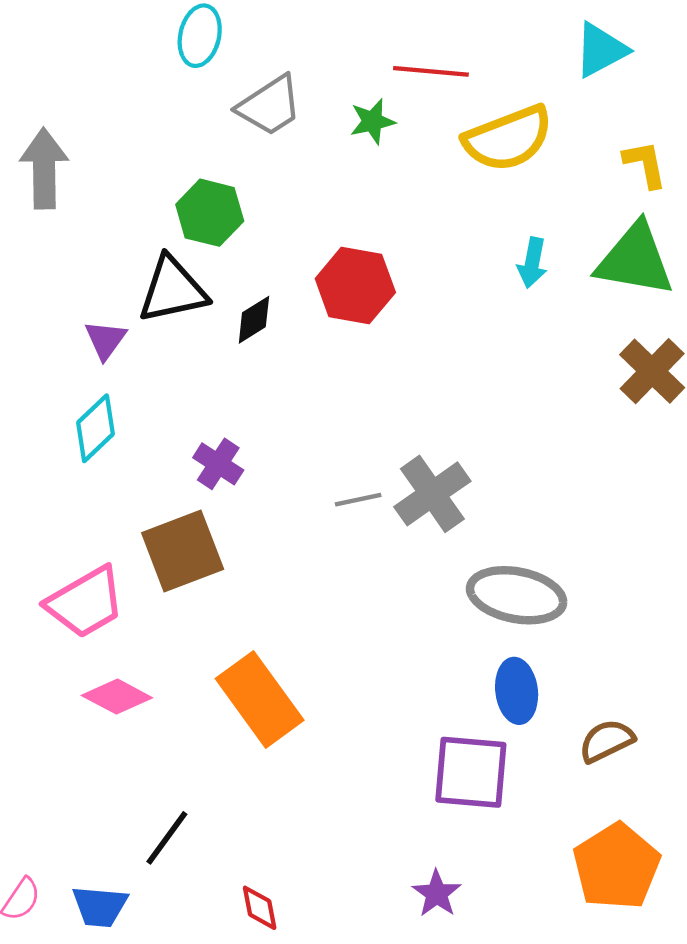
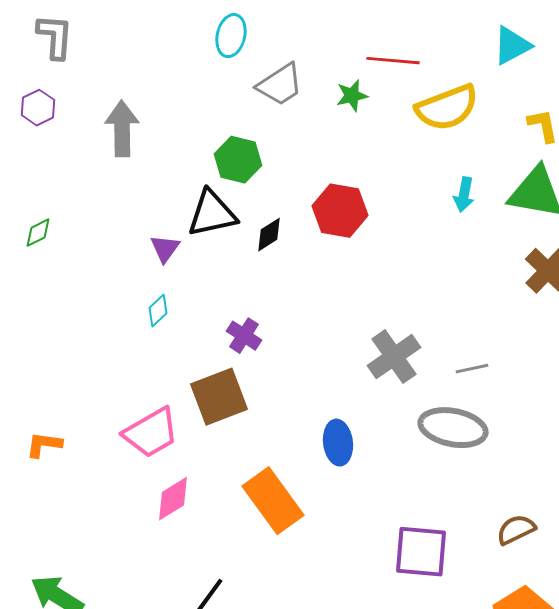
cyan diamond: (95, 428) -> (158, 311), size x0.7
gray line: (358, 500) -> (472, 369), moved
blue ellipse: (517, 691) -> (338, 443), moved
pink diamond: (117, 697) -> (173, 499), turned -60

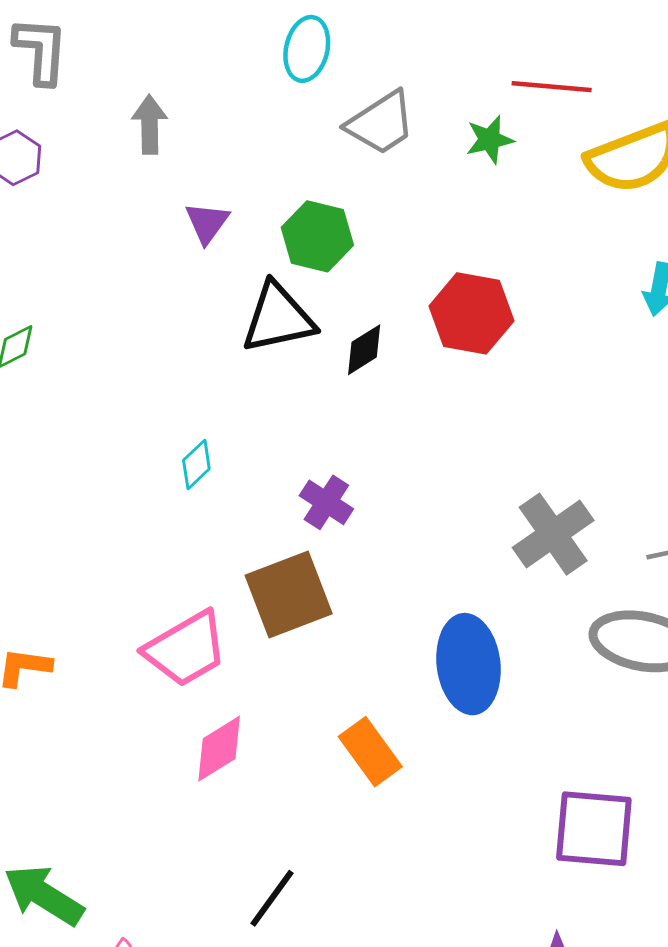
gray arrow: (122, 129) -> (150, 124), moved, size x0.7
purple triangle: (165, 249) -> (207, 223), moved
blue ellipse: (338, 443) -> (468, 664), size x1.4
orange rectangle: (273, 501) -> (370, 752), size x0.7

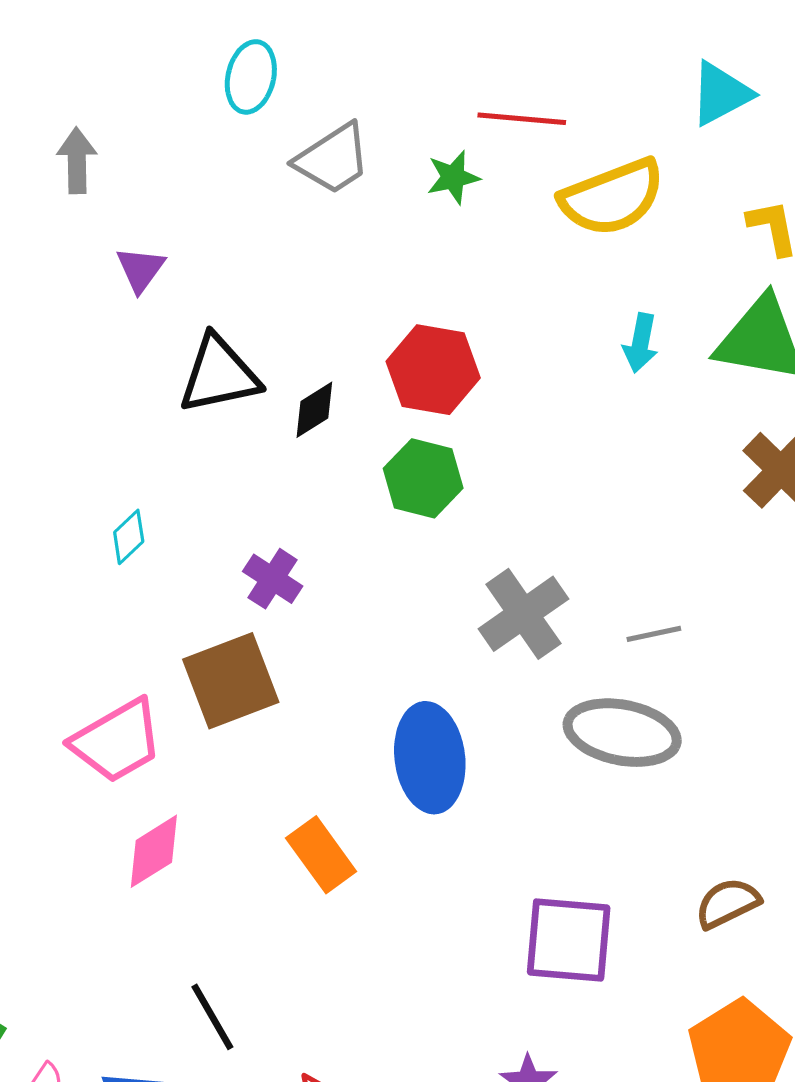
green hexagon: (317, 236) -> (423, 478), moved
black line: (272, 898) -> (212, 1017), turned -66

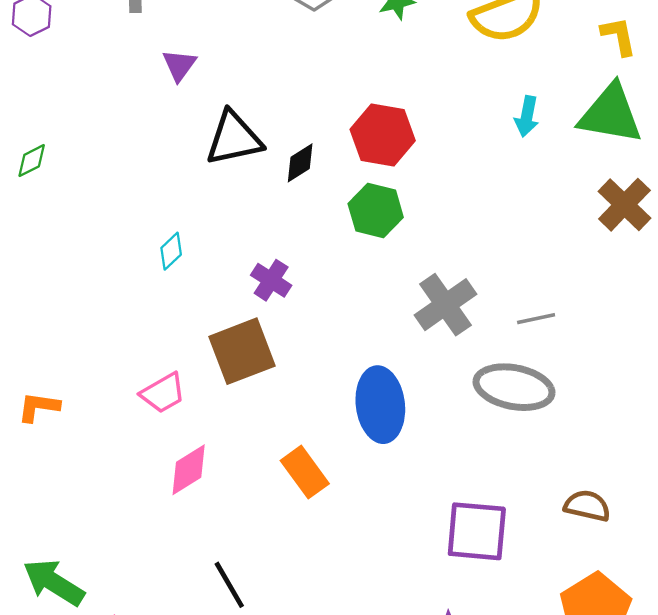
pink trapezoid: (117, 741) -> (163, 393), size x0.7
brown semicircle: (728, 903) -> (587, 506), turned 39

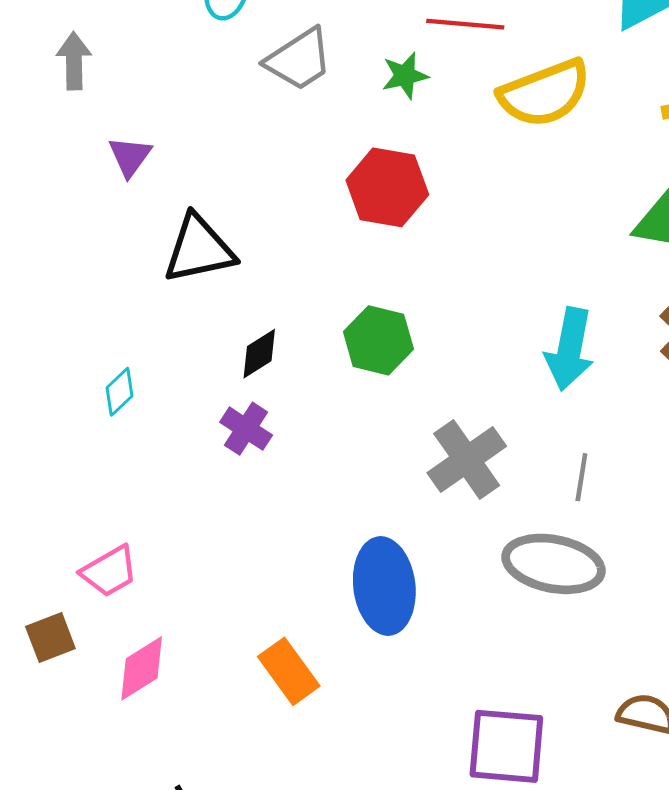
cyan arrow: (527, 116) -> (570, 349), moved, size x1.6
red hexagon: (383, 135) -> (387, 187), moved
black diamond: (300, 163) -> (259, 354), moved
gray line: (536, 319) -> (581, 477), turned -69
brown square: (242, 351) -> (50, 637), moved, size x0.6

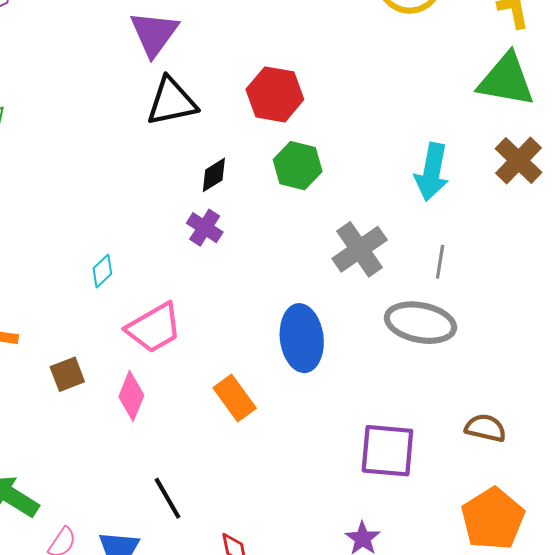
purple triangle: (130, 156) -> (154, 33), moved, size x1.6
red hexagon: (387, 187) -> (275, 94), moved
cyan diamond: (120, 392) -> (102, 271), moved
pink trapezoid: (109, 571) -> (154, 328), moved, size x1.4
pink diamond: (142, 668) -> (131, 396), turned -36

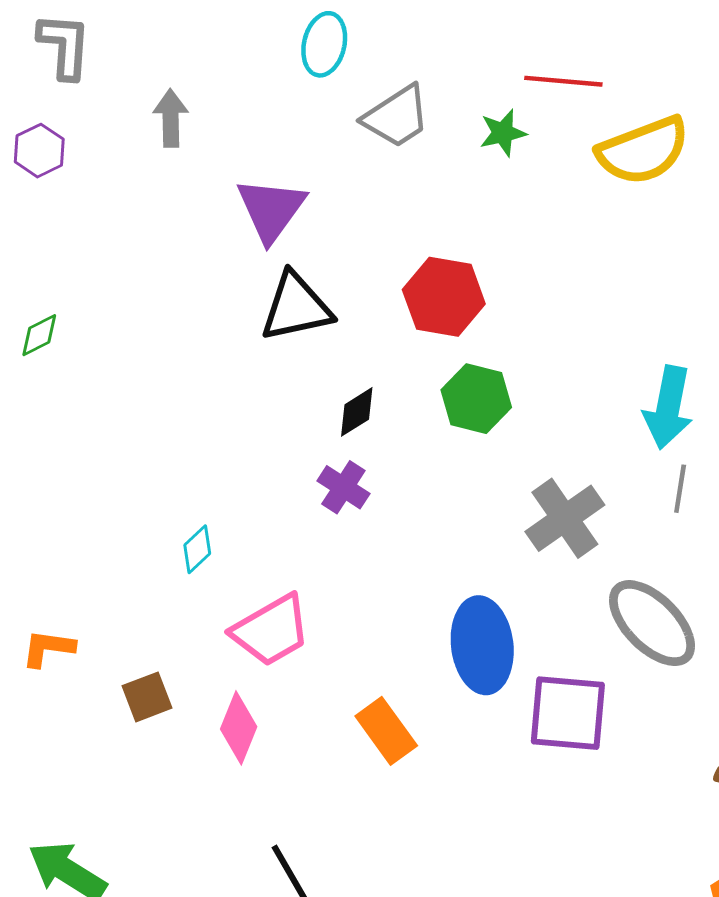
gray line: (440, 262) -> (680, 489), moved
gray ellipse: (420, 323) -> (652, 623), turned 34
purple square: (387, 451) -> (568, 713), moved

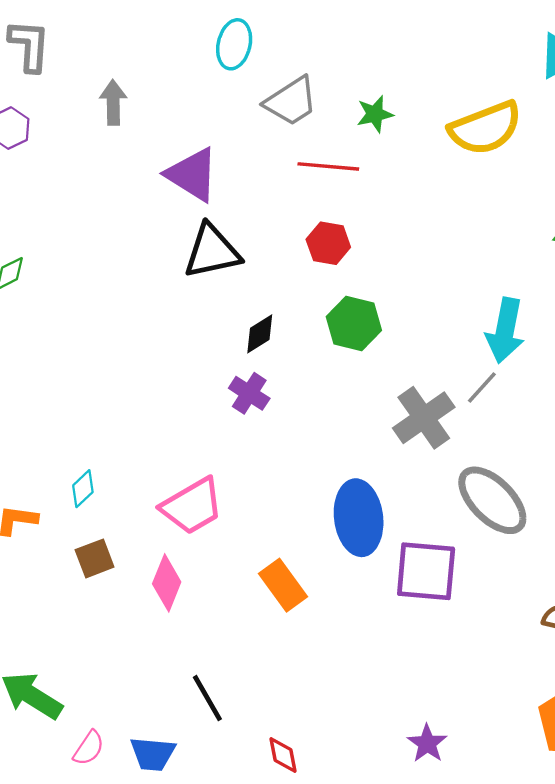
red line: (563, 81) -> (328, 166), moved
purple triangle: (271, 210) -> (192, 175), turned -34
red hexagon: (444, 297) -> (328, 243), size x0.7
gray line: (680, 489) -> (482, 387), moved, turned 33
cyan diamond: (197, 549) -> (83, 489), moved

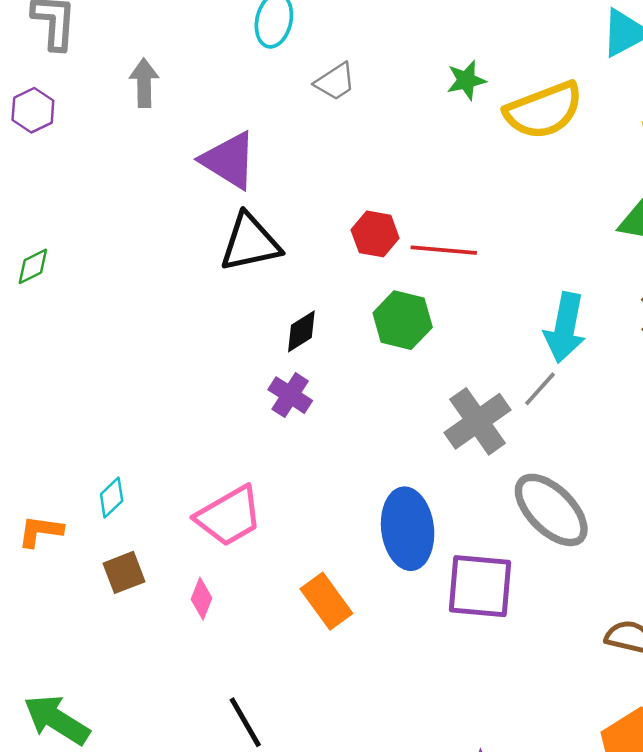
gray trapezoid: (291, 101) -> (335, 82), size x0.7
green star: (375, 114) -> (466, 80), moved
red line: (328, 166) -> (444, 250), moved
pink diamond: (167, 583) -> (201, 599), size x0.7

